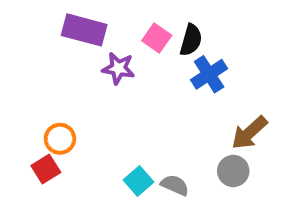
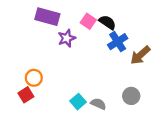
black semicircle: (191, 40) -> (107, 22), turned -72
purple star: (118, 68) -> (67, 38), turned -30
brown arrow: (249, 133) -> (140, 55), moved

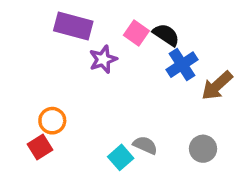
gray semicircle: (98, 104) -> (145, 145), moved

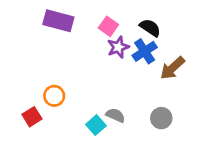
black semicircle: (166, 35) -> (150, 28), moved
purple star: (103, 59) -> (118, 47), moved
orange circle: (52, 121) -> (54, 96), moved

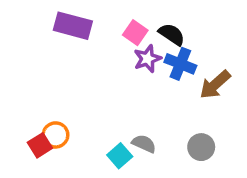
black semicircle: (150, 28) -> (172, 34), moved
blue cross: (145, 51) -> (180, 64), turned -35
orange circle: (54, 96) -> (56, 135), moved

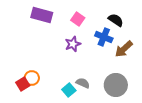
black semicircle: (172, 34) -> (116, 20), moved
purple star: (147, 59) -> (73, 44), moved
gray circle: (201, 147) -> (116, 85), size x1.5

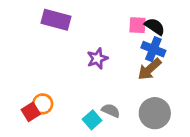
pink square: (78, 19) -> (137, 25), moved, turned -32
blue cross: (104, 37) -> (153, 49), moved
brown arrow: (124, 49) -> (149, 69), moved

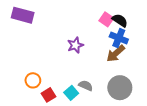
purple rectangle: (56, 20) -> (23, 15), moved
pink square: (137, 25) -> (106, 19), turned 32
red square: (31, 112) -> (48, 95), moved

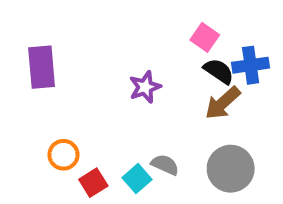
purple rectangle: (23, 15) -> (42, 67), moved, turned 70
black semicircle: (120, 20) -> (219, 71), moved
blue cross: (119, 38) -> (251, 65), moved, turned -30

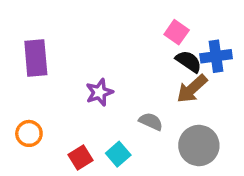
purple star: (145, 87) -> (99, 92), moved
orange circle: (63, 155) -> (29, 133), moved
gray semicircle: (165, 165) -> (151, 121), moved

